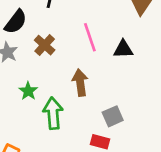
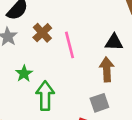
pink line: (90, 37) -> (70, 45), moved
brown arrow: (80, 83) -> (107, 69), moved

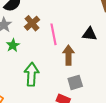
brown arrow: (107, 69) -> (68, 55), moved
green star: (24, 74) -> (13, 45), moved

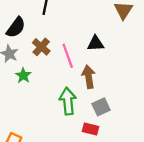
black triangle: (90, 34) -> (96, 43), moved
green arrow: (31, 74) -> (68, 101), moved

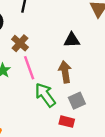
pink line: (68, 56) -> (29, 68), moved
green arrow: (68, 101) -> (45, 95), turned -30

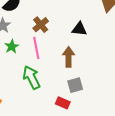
brown cross: (20, 43) -> (41, 25), moved
green arrow: (45, 95) -> (31, 77), moved

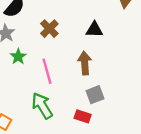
pink line: (36, 48) -> (47, 71), moved
green arrow: (31, 77) -> (42, 106), moved

